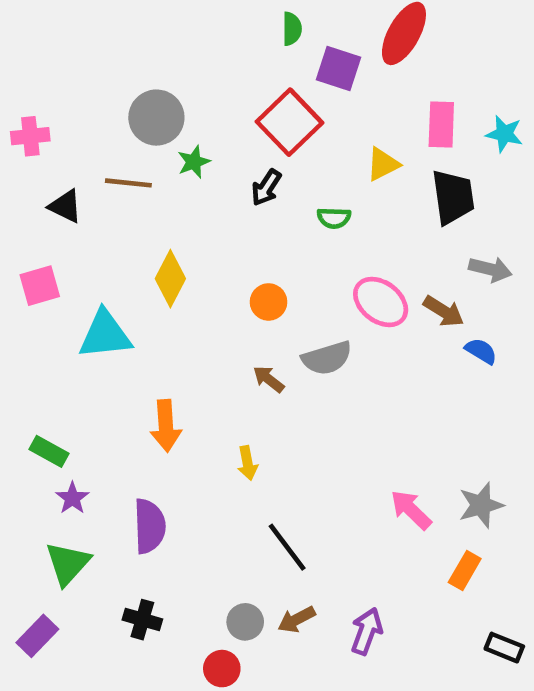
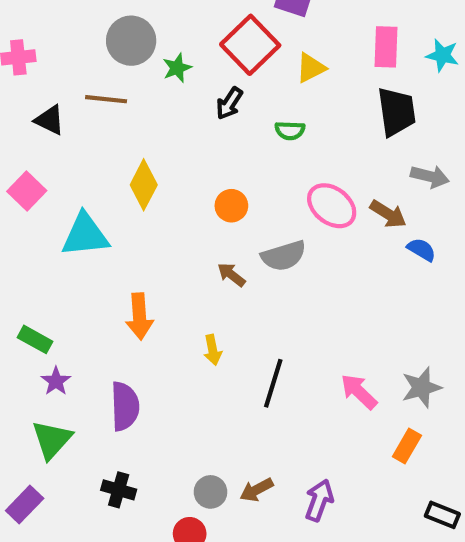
green star: (194, 162) -> (177, 68), moved
yellow triangle: (383, 164) -> (311, 68), moved
pink square: (40, 286) -> (27, 191), turned -30
black line: (287, 547) -> (273, 383), moved, turned 54

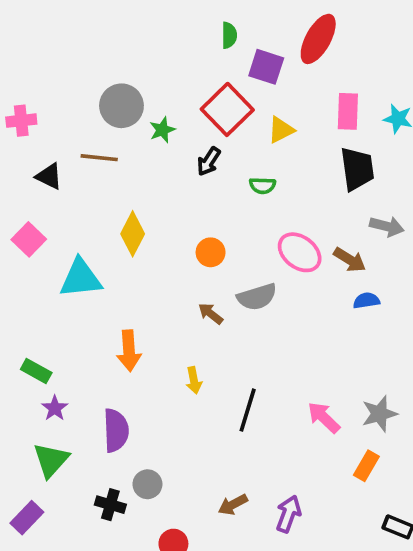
blue semicircle: (422, 250) -> (366, 301), moved, turned -40
gray circle: (210, 492) -> (147, 484), moved

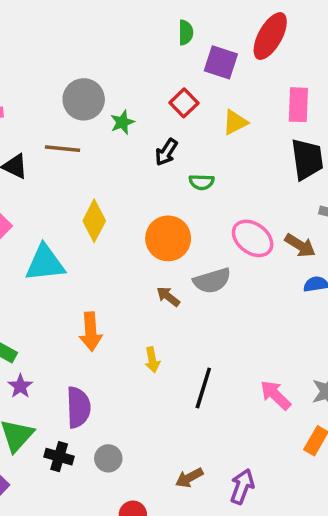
red square: (227, 109) -> (184, 103), size x0.6
green semicircle: (262, 186) -> (202, 182), moved
orange circle: (211, 252) -> (168, 238), size x1.6
black cross: (110, 505) -> (59, 457), moved

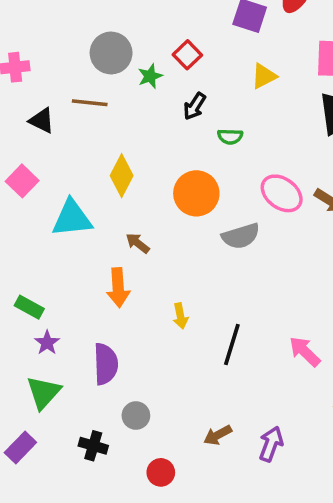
red square: (184, 103) -> (187, 55), moved
brown arrow: (168, 296) -> (138, 243), moved
black cross: (59, 457) -> (93, 446), moved

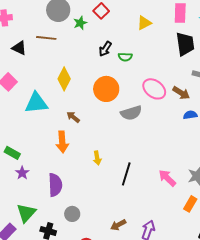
black arrow: (195, 106) -> (105, 49), moved
green triangle: (44, 392) -> (26, 213), moved

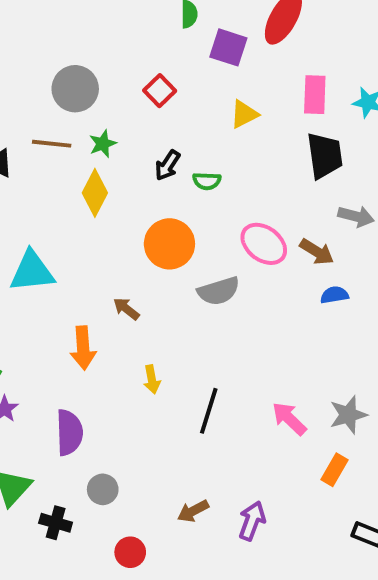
green star: (80, 23) -> (103, 144), moved
yellow diamond: (64, 79) -> (95, 193), moved
brown arrow: (73, 117) -> (126, 309), moved

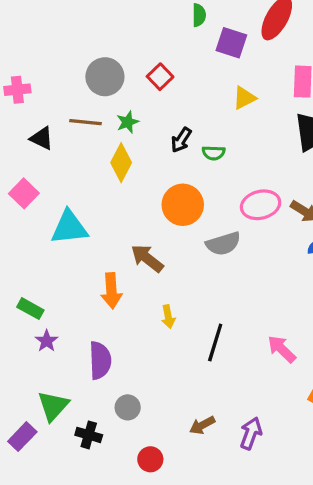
red square: (160, 91) -> (160, 77), moved
pink ellipse: (264, 244) -> (261, 205), turned -51
brown arrow: (126, 309) -> (147, 258), size x1.5

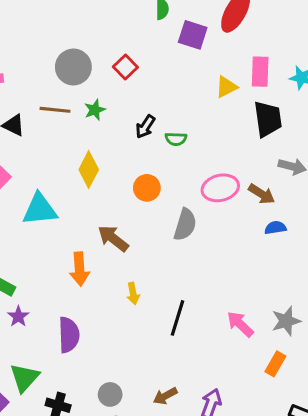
yellow triangle: (244, 98) -> (226, 87), moved
yellow diamond: (121, 163) -> (89, 170), moved
orange circle: (183, 205) -> (147, 188), size x0.7
gray semicircle: (223, 244) -> (185, 225), turned -56
gray circle: (128, 407) -> (110, 394), moved

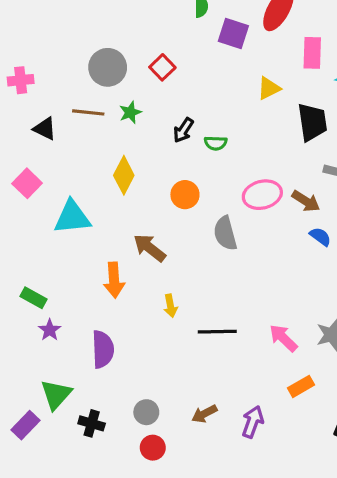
pink rectangle: (260, 72) -> (312, 53), moved
gray semicircle: (185, 225) -> (225, 233), turned 148
blue semicircle: (275, 228) -> (320, 237), turned 45
black line: (177, 318) -> (217, 332), turned 72
orange rectangle: (275, 364) -> (301, 386), moved, turned 30

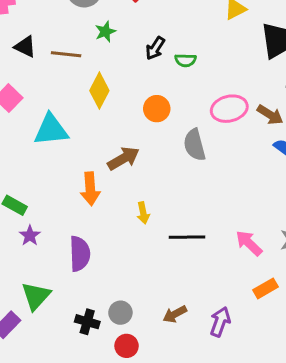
brown line: (88, 112) -> (66, 54), moved
brown arrow: (150, 248) -> (123, 159), turned 112
black cross: (92, 423) -> (87, 322), moved

